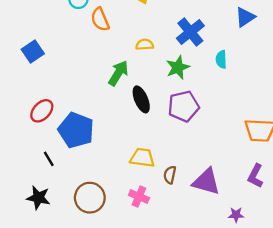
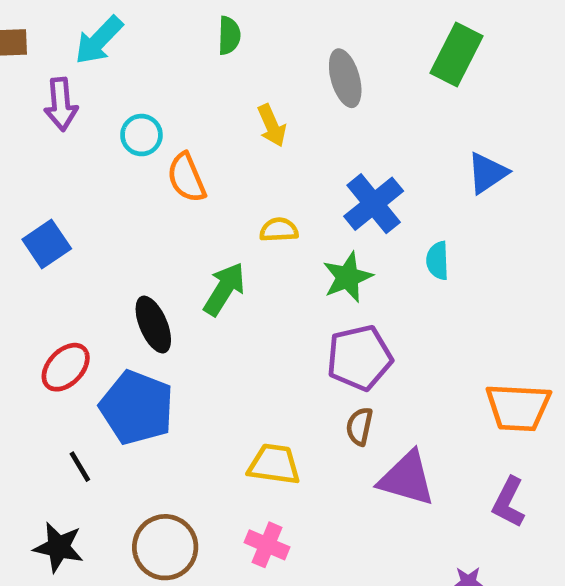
black ellipse: (141, 99) -> (153, 325), moved
brown semicircle: (170, 175) -> (359, 426), moved
purple triangle: (206, 182) -> (407, 479), moved

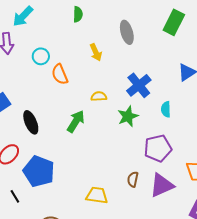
black ellipse: (153, 325) -> (31, 122), moved
purple pentagon: (359, 358) -> (158, 148), moved
purple triangle: (407, 479) -> (162, 185), moved, turned -40

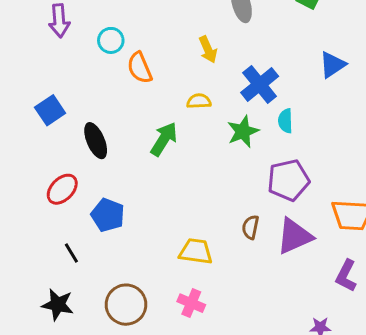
yellow arrow: (96, 52) -> (208, 50), moved
cyan semicircle: (166, 109) -> (285, 121), moved
blue pentagon: (39, 171) -> (108, 215), size x0.7

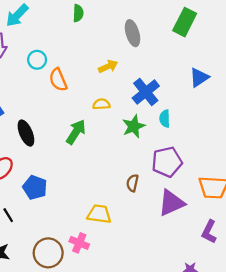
yellow arrow: (208, 50) -> (108, 66), turned -90
brown semicircle: (250, 227) -> (132, 183), moved
pink cross: (191, 303) -> (79, 243), moved

